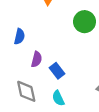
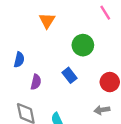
blue rectangle: (57, 71) -> (69, 75), moved

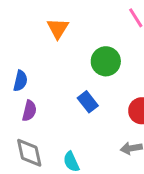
purple semicircle: (36, 82) -> (29, 111), moved

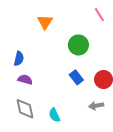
blue rectangle: (88, 102) -> (76, 77), moved
purple semicircle: (29, 111) -> (25, 79), turned -88

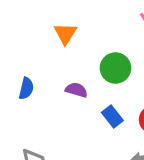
purple semicircle: (25, 79) -> (76, 90), moved

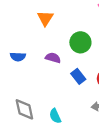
blue semicircle: (26, 88) -> (18, 57), turned 80

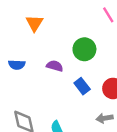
orange triangle: (45, 18) -> (35, 23), moved

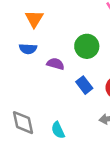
blue semicircle: (17, 65) -> (28, 49), moved

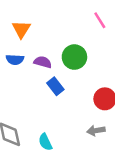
purple semicircle: (56, 64) -> (43, 62), moved
blue rectangle: (84, 85) -> (55, 86), moved

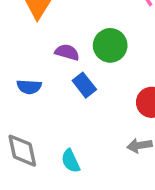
blue semicircle: (15, 60) -> (29, 87), moved

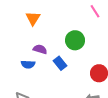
purple semicircle: (67, 52) -> (40, 49), moved

